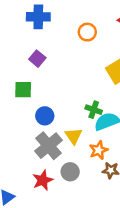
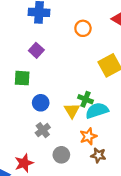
yellow triangle: (74, 136) -> (72, 111), moved
gray cross: (48, 146) -> (43, 130), size x0.6
red star: (43, 180) -> (24, 163), moved

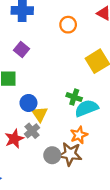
yellow triangle: (72, 111) -> (40, 114), moved
brown star: (98, 155) -> (70, 154), moved, size x1.5
red star: (24, 163) -> (14, 139), moved

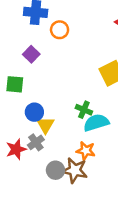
orange circle: (68, 25) -> (60, 30), moved
orange star: (79, 135) -> (86, 151), turned 30

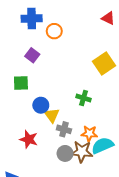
cyan semicircle: (96, 123) -> (102, 145), moved
gray cross: (36, 142) -> (64, 129), moved, turned -32
red star: (16, 149) -> (29, 139), turned -30

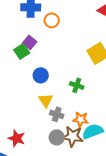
green square: (21, 83) -> (22, 51), moved, turned -35
blue circle: (41, 105) -> (41, 75), moved
red star: (29, 139) -> (17, 138), moved

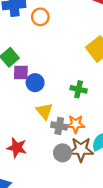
purple square: (30, 42) -> (21, 72), moved, turned -32
orange star: (81, 119) -> (76, 124), moved
red star: (17, 138) -> (17, 148), moved

